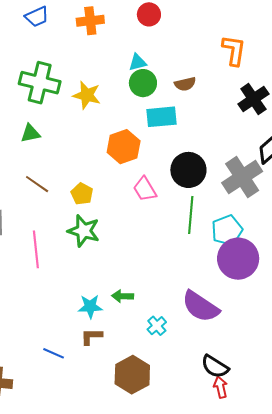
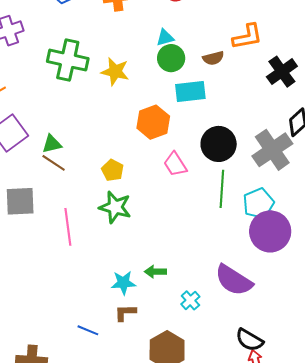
orange L-shape: (234, 50) -> (247, 37), moved, turned 72
green triangle: (30, 133) -> (52, 144), moved
brown line: (37, 184) -> (54, 163), moved

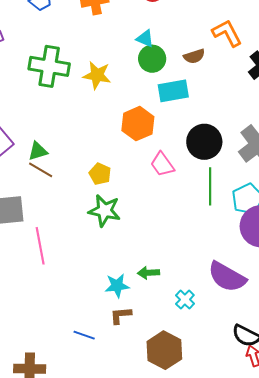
orange L-shape: (247, 37) -> (227, 33), turned -104
cyan triangle: (165, 38) -> (145, 39), turned 42
pink line: (68, 227) -> (40, 246), moved

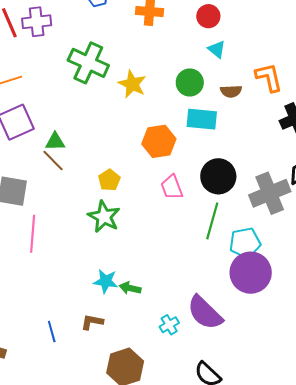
cyan triangle: (145, 39) -> (217, 49), moved
cyan star: (117, 286) -> (106, 281), moved
cyan cross: (185, 299) -> (169, 325), moved
blue line: (84, 335) -> (52, 331), turned 40

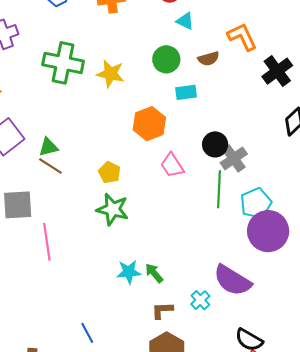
cyan rectangle: (202, 119) -> (186, 92), size x0.7
black circle: (218, 176) -> (215, 144), size x0.7
gray cross: (270, 193) -> (234, 158), moved, size x0.7
green arrow: (130, 288) -> (154, 273), turned 50
brown L-shape: (92, 322) -> (162, 310), moved

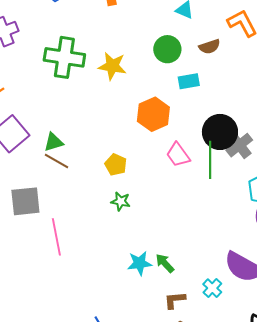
black circle: (215, 144) -> (220, 132), size x1.4
green line: (219, 189) -> (210, 160), moved
green star: (113, 209) -> (121, 201), size x0.6

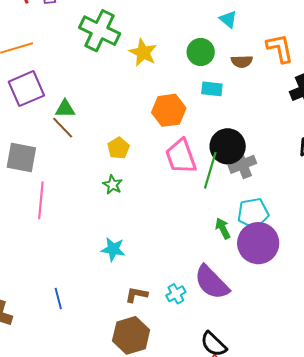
pink trapezoid: (178, 155) -> (181, 156), size x1.4
green arrow: (165, 263) -> (223, 228), moved

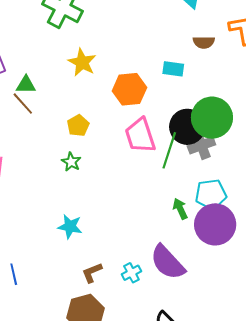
yellow star: (143, 52) -> (82, 62), moved
green circle: (201, 52) -> (212, 118), moved, size x1.5
brown L-shape: (136, 295) -> (92, 273), turned -35

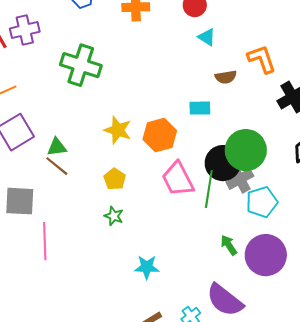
yellow star: (82, 62) -> (118, 130), moved
cyan pentagon: (211, 194) -> (262, 202), moved
cyan star: (70, 227) -> (147, 267), moved

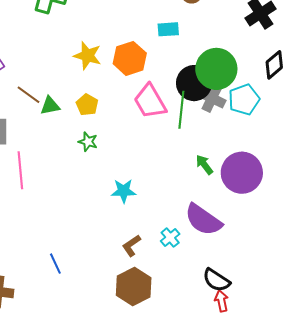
green triangle: (57, 147) -> (50, 106), moved
gray cross: (240, 179) -> (212, 98), turned -32
cyan pentagon: (262, 202) -> (244, 99), moved

